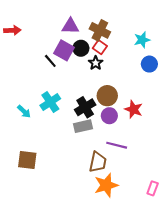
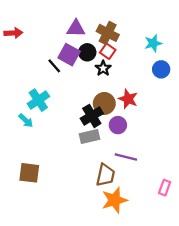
brown circle: (107, 96) -> (104, 103), moved
cyan cross: (50, 102) -> (38, 100), moved
red star: (134, 109) -> (128, 99), moved
pink rectangle: (153, 188) -> (165, 188), moved

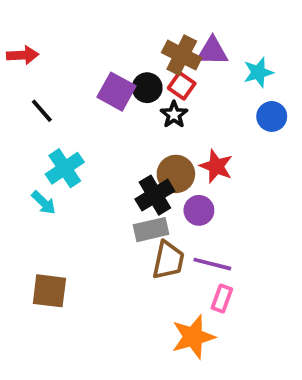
purple triangle: (76, 28) -> (212, 51), moved
black line: (54, 66) -> (42, 111), moved
brown trapezoid: (105, 175) -> (168, 260), moved
pink rectangle: (165, 188) -> (222, 299), moved

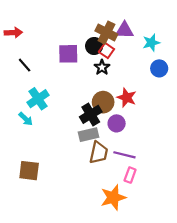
black circle: (147, 88) -> (94, 46), moved
purple square: (117, 92) -> (68, 54), turned -30

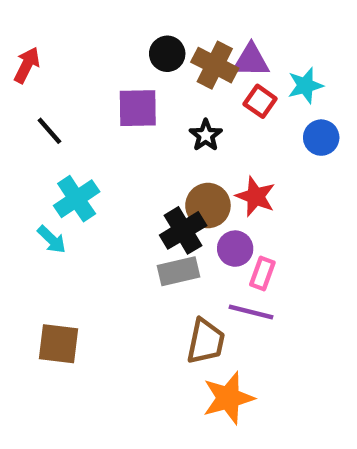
red arrow: (13, 33) -> (27, 65), turned -60
black circle: (94, 46) -> (167, 54), moved
red square: (106, 50) -> (260, 101), moved
brown trapezoid: (99, 153) -> (206, 341), moved
pink rectangle: (130, 175) -> (262, 273), moved

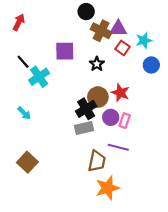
black circle: (167, 54) -> (86, 12), moved
red arrow: (27, 65) -> (19, 22), moved
cyan cross: (77, 199) -> (39, 77), moved
pink rectangle: (262, 273) -> (125, 121), moved
brown square: (58, 344) -> (27, 162), turned 36

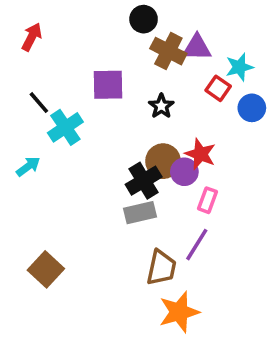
red square: (122, 48) -> (218, 88), moved
cyan arrow: (24, 113) -> (28, 166), moved, turned -80
purple circle: (111, 117) -> (184, 172), moved
purple line: (118, 147) -> (197, 245), turned -72

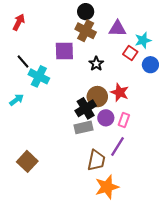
brown cross: (168, 51) -> (86, 31), moved
cyan cross: (65, 127) -> (39, 76), turned -30
purple circle: (184, 172) -> (106, 118), moved

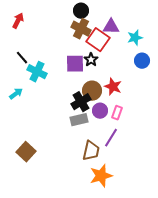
purple square: (64, 51) -> (75, 64), moved
red square: (130, 53) -> (98, 40), moved, size x1.6

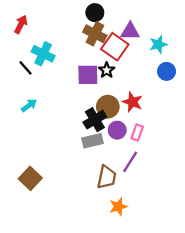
cyan cross: (37, 72) -> (43, 54), moved
cyan arrow: (16, 94) -> (29, 105), moved
orange star: (101, 176) -> (118, 207), size x0.7

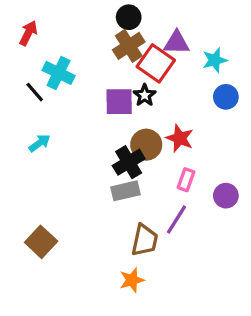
brown cross: (95, 34) -> (129, 46), turned 30
purple circle: (117, 130) -> (226, 196), moved
orange star: (118, 207) -> (132, 280), moved

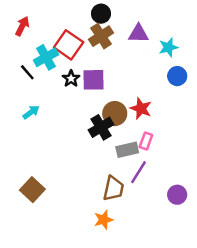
red square: (156, 63) -> (69, 45), moved
cyan cross: (59, 73) -> (46, 57), turned 35
black star: (145, 95) -> (71, 79), moved
gray rectangle: (126, 191) -> (127, 150), moved
purple circle: (226, 196) -> (177, 195), moved

